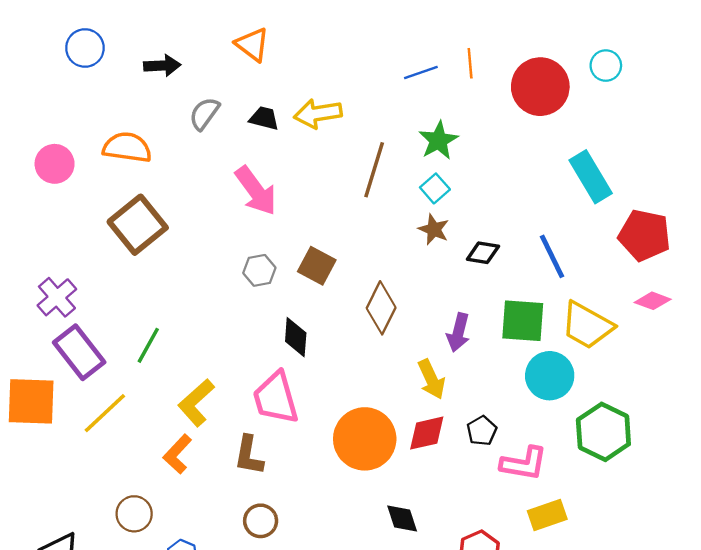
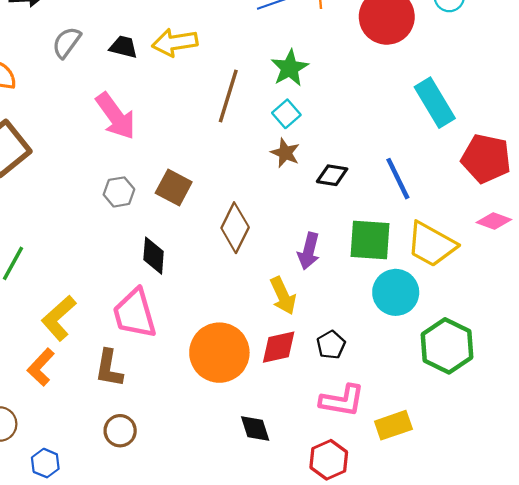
pink L-shape: (524, 463) -> (342, 401), moved

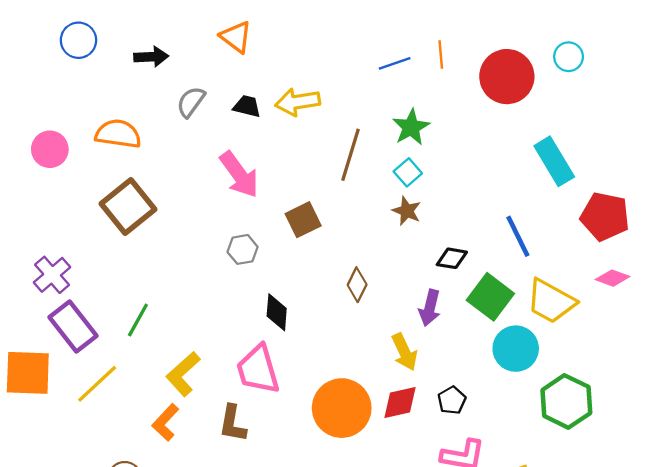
black diamond: (332, 175) -> (452, 258), moved
brown square: (174, 187) -> (303, 220), moved, turned 36
brown diamond: (235, 228) -> (357, 285), size x0.7
green square: (370, 240) -> (490, 297), turned 33

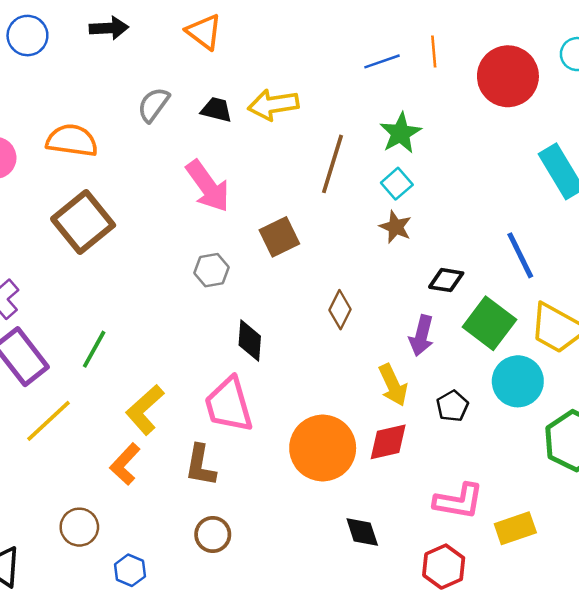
black arrow: (151, 57) -> (109, 28), moved
black pentagon: (452, 400) -> (452, 406), moved

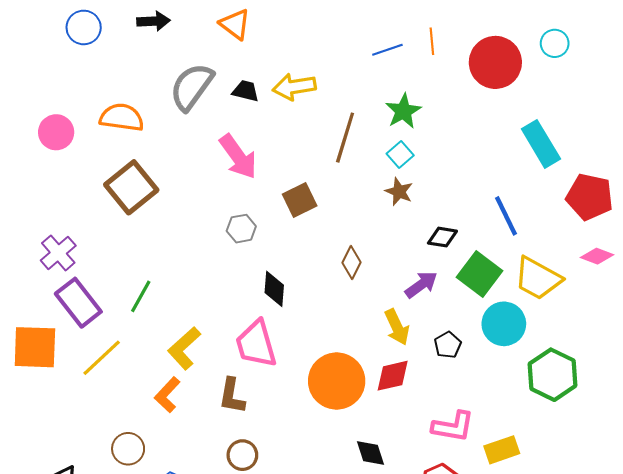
gray semicircle: (153, 105) -> (192, 87), size x1.6
purple arrow: (421, 336) -> (421, 285), turned -140

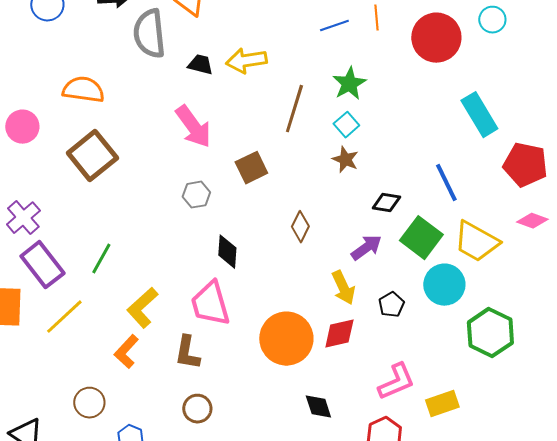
gray semicircle: (192, 87) -> (149, 34), moved, turned -42
pink circle: (56, 132) -> (22, 127), moved
pink L-shape: (453, 427) -> (396, 382), turned -33

